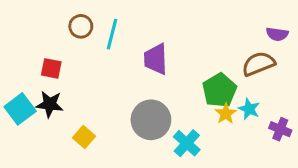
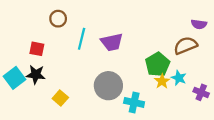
cyan line: (112, 34) -> (82, 39), moved
purple trapezoid: (156, 59) -> (112, 42), turned -100
cyan cross: (187, 143) -> (134, 102), turned -30

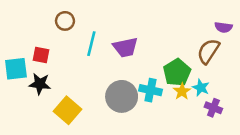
brown semicircle: (186, 45) -> (208, 51), turned -35
cyan square: (15, 78) -> (16, 69), moved, turned 30
purple cross: (201, 92) -> (213, 108), moved
yellow square: (60, 98) -> (67, 110), size x1.5
cyan cross: (134, 102) -> (151, 90), moved

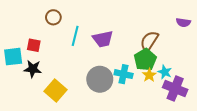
brown semicircle: (208, 51) -> (149, 41), moved
purple cross: (213, 108) -> (175, 89), size x1.6

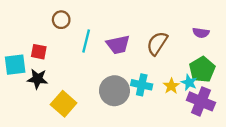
purple semicircle: (183, 22) -> (201, 33), moved
brown semicircle: (149, 41) -> (157, 43), moved
green pentagon: (145, 60) -> (202, 69), moved

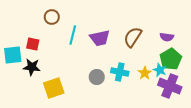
purple semicircle: (201, 33) -> (167, 37), moved
gray circle: (114, 91) -> (97, 77), size x0.6
yellow square: (64, 104) -> (54, 88), turned 30

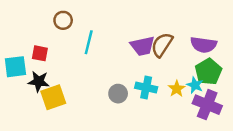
purple semicircle: (167, 37) -> (204, 45), size x1.5
purple trapezoid: (100, 38) -> (142, 46), moved
yellow square: (54, 88) -> (53, 97), moved

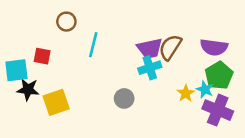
black star: (39, 81) -> (28, 90), moved
cyan cross: (146, 87) -> (150, 68), moved, turned -30

